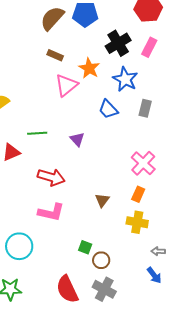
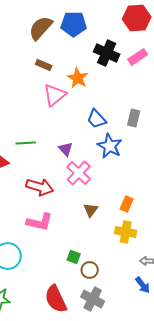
black cross: (118, 43) -> (107, 53), turned -35
pink rectangle: (149, 47) -> (138, 57), turned 30
blue star: (125, 79) -> (110, 146), moved
pink cross: (143, 163) -> (79, 173), moved

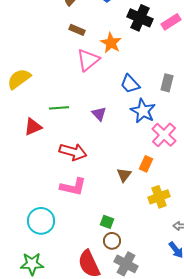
pink cross: (79, 173) -> (164, 135), moved
orange rectangle: (127, 204) -> (146, 164), moved
yellow cross: (126, 232) -> (159, 197), turned -30
brown circle: (90, 270) -> (112, 241), moved

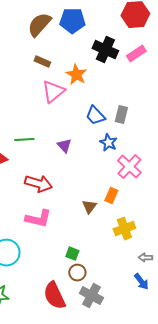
gray rectangle: (167, 83) -> (121, 115), moved
blue star: (143, 111) -> (108, 143), size x0.7

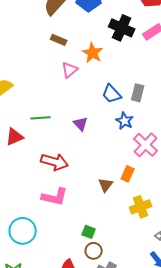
pink triangle: (53, 92) -> (70, 70), size x0.7

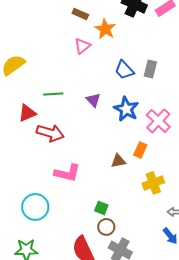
brown rectangle: (59, 40) -> (80, 14), moved
blue star: (125, 121) -> (126, 109), moved, size x1.4
red arrow: (55, 162) -> (50, 133), moved
brown triangle: (106, 185) -> (118, 161), turned 42

